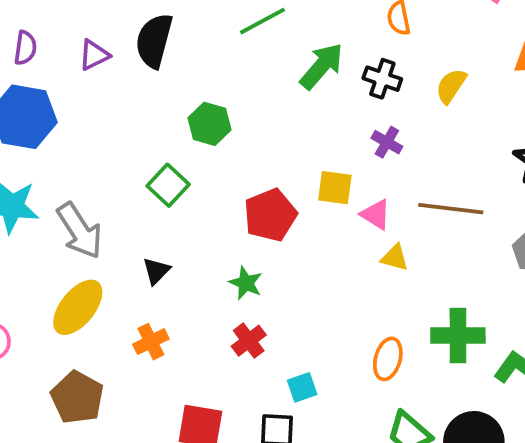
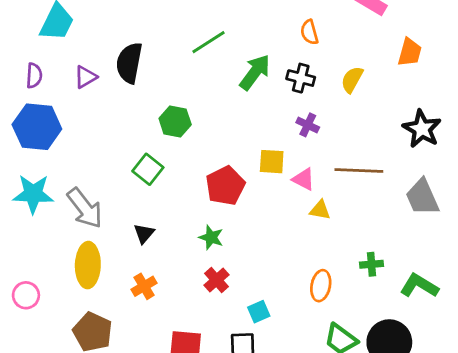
yellow ellipse: (78, 307) -> (88, 265), turned -33
green cross: (458, 336) -> (371, 264), size x0.6

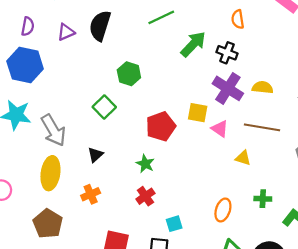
yellow semicircle: (352, 79) -> (263, 87), moved, turned 60
purple cross: (308, 125) -> (228, 88), size x1.8
yellow triangle: (320, 210) -> (243, 158), moved

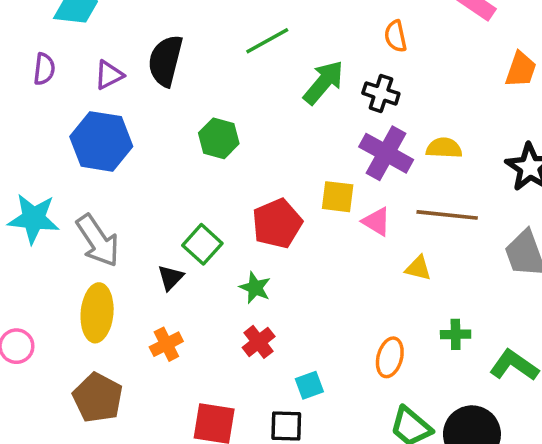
blue hexagon: (25, 65) -> (101, 141), moved
green square: (104, 107) -> (202, 244), moved

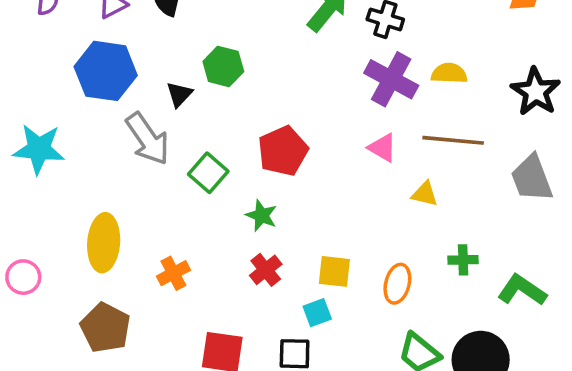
yellow square: (338, 197) -> (334, 271), moved
gray arrow: (98, 241) -> (148, 139), moved
black triangle: (170, 277) -> (179, 94), moved

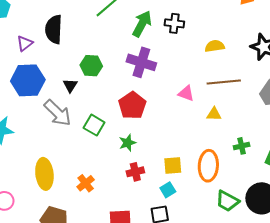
purple cross: (391, 79) -> (141, 62), moved
green star: (262, 216) -> (127, 143), turned -30
red cross: (266, 270) -> (135, 172), turned 36
orange ellipse: (397, 284) -> (208, 166), size x1.4

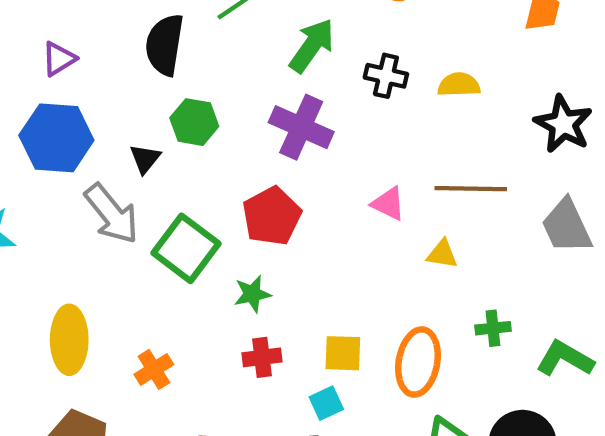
black cross: (174, 23) -> (386, 76), moved
black semicircle: (54, 29) -> (165, 45), moved
yellow semicircle: (215, 46) -> (459, 85), moved
green square: (94, 125) -> (186, 248), size x1.4

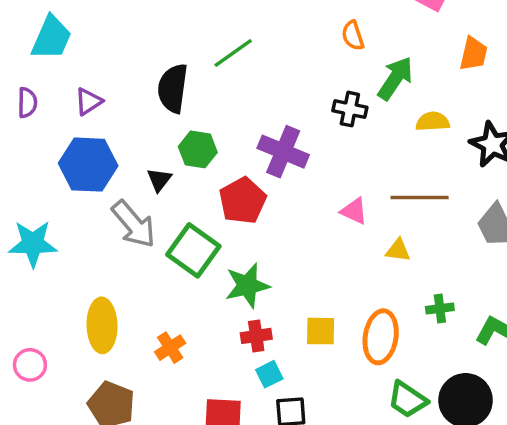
green arrow: (312, 46) -> (395, 78), moved
yellow semicircle: (459, 85) -> (433, 122), moved
red pentagon: (272, 216) -> (243, 201), moved
green star: (252, 294) -> (247, 285), size x1.5
cyan square: (326, 403) -> (269, 374), moved

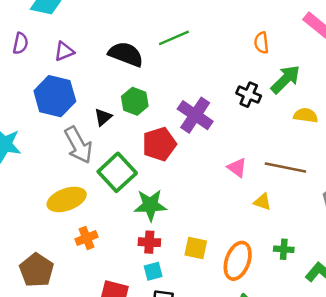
black semicircle: (173, 88) -> (126, 54), turned 92
yellow ellipse: (102, 325) -> (67, 199), moved, turned 60

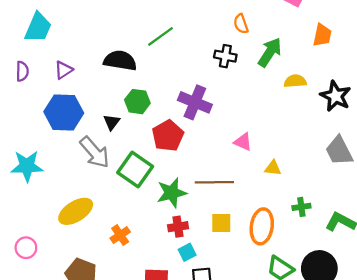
black cross: (249, 95) -> (225, 56), moved
brown line: (285, 167) -> (214, 182), moved
yellow ellipse: (67, 199) -> (76, 211), moved

